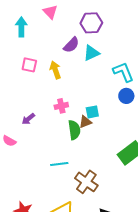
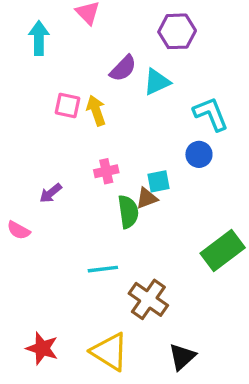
purple hexagon: (91, 23) -> (177, 31), moved
pink square: (29, 65) -> (67, 105), moved
blue circle: (126, 96) -> (199, 154), moved

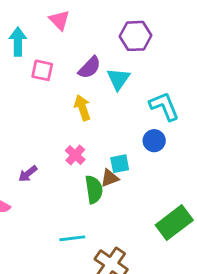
cyan triangle: (157, 82) -> (118, 79), turned -30
pink square: (67, 105) -> (42, 70), moved
yellow arrow: (96, 111) -> (82, 108), moved
pink cross: (106, 171) -> (75, 155), turned -36

